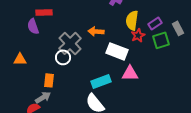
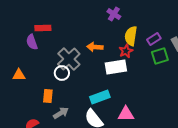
red star: (138, 35) -> (126, 51), moved
white rectangle: (117, 51) -> (116, 67), turned -30
pink triangle: (130, 73) -> (126, 114), moved
gray arrow: (43, 97) -> (61, 113), moved

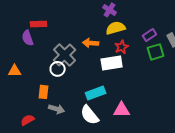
yellow semicircle: (131, 36) -> (116, 28), moved, turned 66
gray arrow: (61, 113) -> (57, 109), turned 49

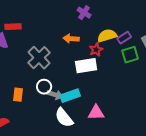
yellow semicircle: (116, 28) -> (107, 36), moved
orange arrow: (91, 43) -> (71, 39), moved
white circle: (58, 69) -> (44, 87), moved
gray arrow: (57, 109) -> (55, 95), moved

